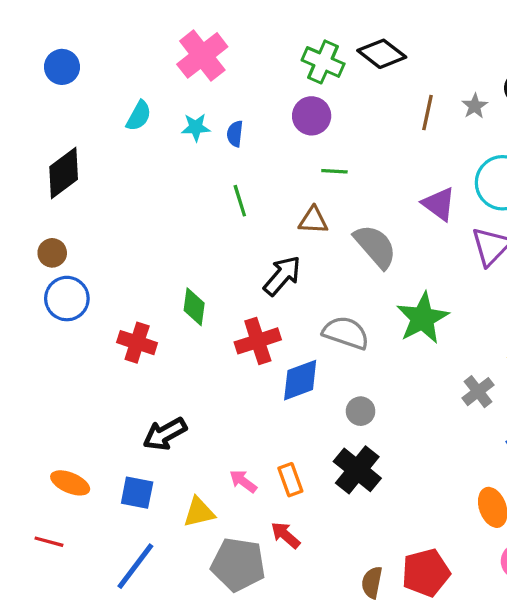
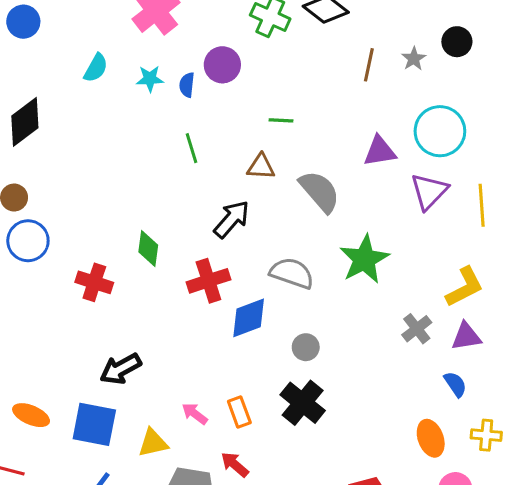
purple circle: (312, 116) -> (222, 65), moved
purple triangle: (439, 204) -> (380, 151), turned -45
blue square: (137, 493) -> (94, 424), size x1.4

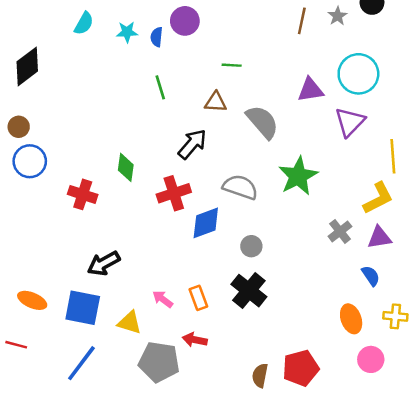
yellow line: (482, 205) -> (393, 156), moved
yellow triangle: (153, 443) -> (129, 323), turned 30
red arrow: (235, 464) -> (195, 340), turned -30

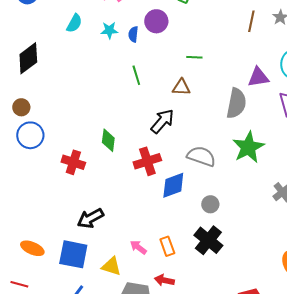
gray semicircle: (262, 122) -> (236, 103), moved, turned 52

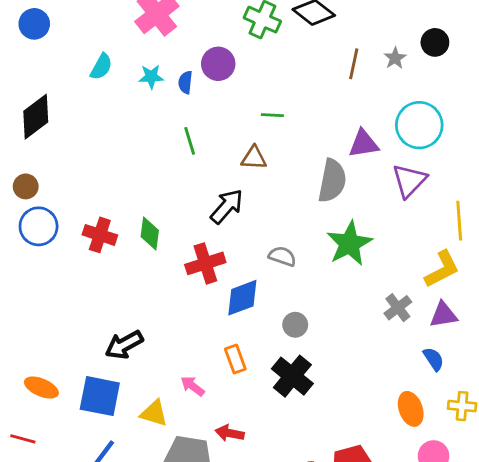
gray semicircle: (201, 156) -> (282, 256), size x0.7
red cross: (73, 162) -> (100, 235), moved
orange rectangle: (167, 246) -> (235, 359), moved

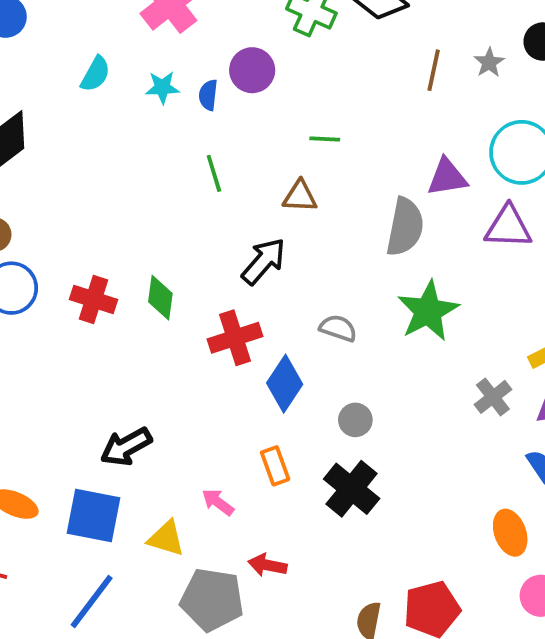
purple triangle: (409, 181) -> (508, 227), turned 48
blue diamond: (242, 298) -> (285, 384), turned -36

